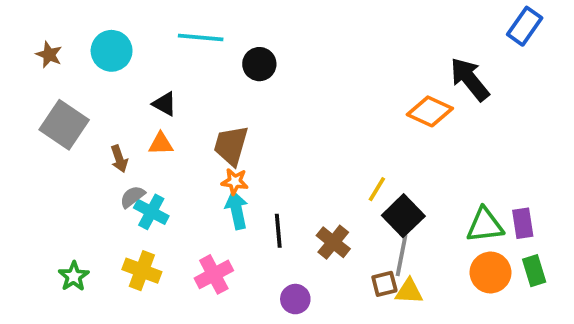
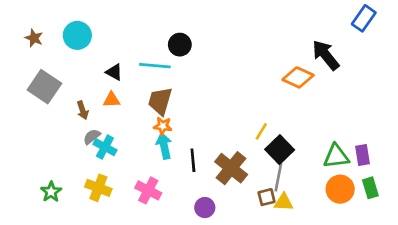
cyan line: (201, 38) -> (155, 66), moved
brown cross: (333, 242) -> (231, 168), size x1.4
pink cross: (214, 274) -> (148, 190), turned -35

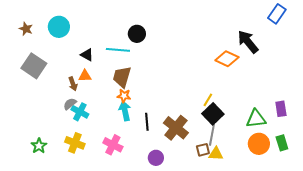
brown arrow: (83, 110) -> (73, 84), moved
yellow line: (261, 131) -> (208, 100), moved
purple rectangle: (362, 155) -> (281, 109), moved

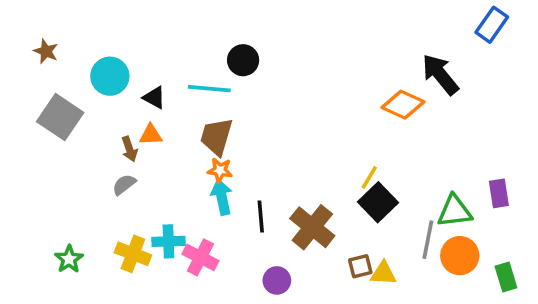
cyan circle: (59, 27) -> (110, 76), moved
cyan cross: (80, 112) -> (168, 241), moved, turned -30
gray line: (212, 135) -> (428, 240), moved
green rectangle: (282, 143) -> (506, 277), moved

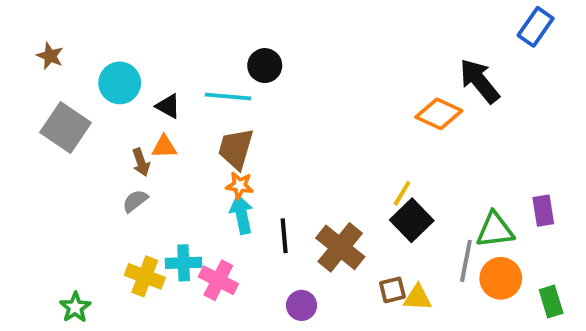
green star: (69, 259) -> (75, 307), moved

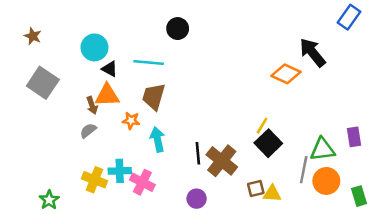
black circle: (265, 66) -> (178, 29), moved
cyan circle: (120, 83) -> (94, 47), moved
orange triangle: (164, 147) -> (107, 95), size x1.5
orange star: (240, 185) -> (131, 121), moved
black line: (284, 236) -> (198, 153), moved

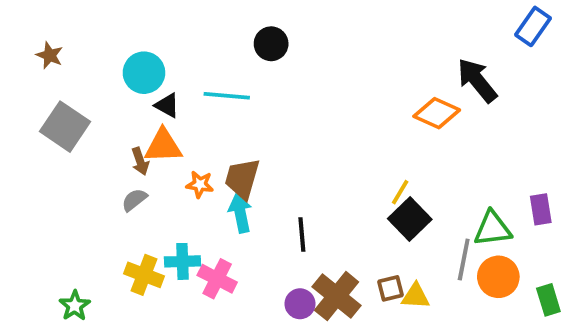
brown trapezoid: (154, 97) -> (242, 179), moved
brown cross: (222, 161) -> (337, 296), moved

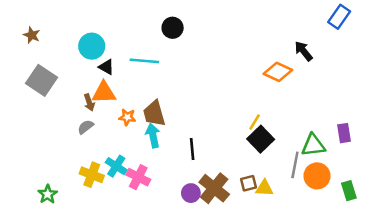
black arrow: (477, 80) -> (304, 51), size x0.7
brown trapezoid: (242, 179) -> (154, 113), turned -32
cyan cross: (182, 261) -> (116, 166), turned 35

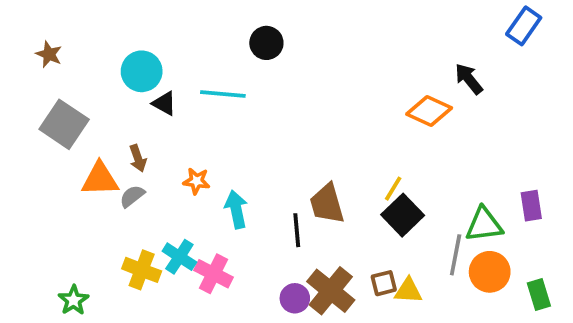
orange triangle: (104, 93) -> (100, 179), moved
brown trapezoid: (154, 113) -> (327, 204), moved

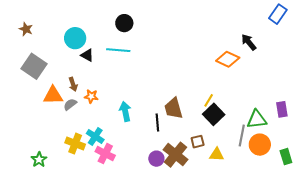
black circle: (266, 43) -> (124, 23), moved
orange star: (196, 181) -> (91, 96), moved
pink cross: (213, 274) -> (105, 154), moved
brown square: (384, 283) -> (198, 142), moved

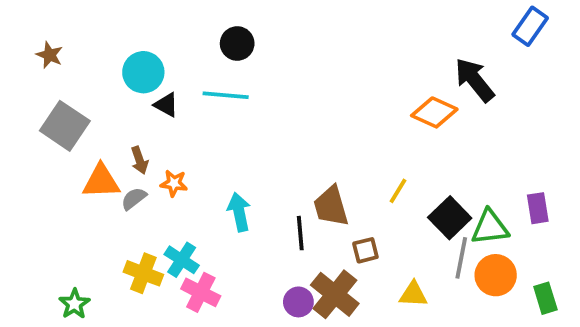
black arrow: (249, 42) -> (475, 80), size x1.4
black square: (214, 114) -> (450, 218), moved
brown square: (198, 142) -> (365, 250), moved

